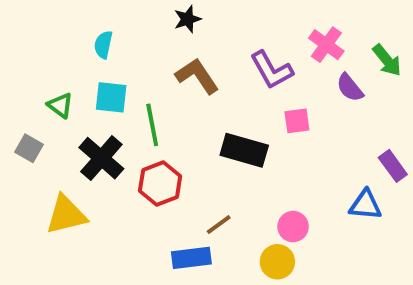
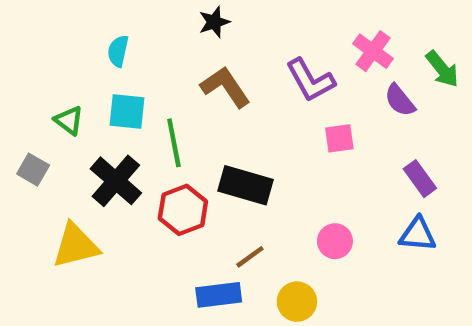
black rectangle: (244, 150) -> (246, 185), moved
purple rectangle: (393, 166) -> (420, 179), moved
pink circle: (293, 227) -> (335, 241), moved
yellow circle: (277, 262) -> (297, 302), moved

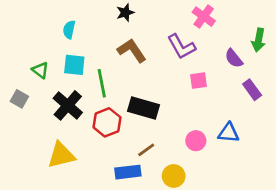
pink cross: (373, 51) -> (204, 17), moved
green arrow: (442, 69) -> (259, 40), turned 50
purple rectangle: (420, 179) -> (252, 90), moved
blue triangle: (418, 234) -> (229, 133), moved
yellow triangle: (76, 246) -> (61, 155), moved

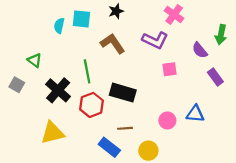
black star: (125, 13) -> (116, 11), moved
purple L-shape: (181, 47) -> (155, 40), turned -35
cyan square: (74, 65) -> (81, 19), moved
brown line: (146, 150) -> (125, 128), turned 32
blue rectangle: (128, 172) -> (109, 147), turned 45

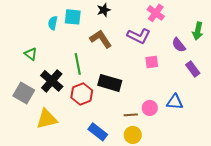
gray square: (17, 85) -> (24, 93), moved, size x1.5
brown line: (125, 128) -> (131, 115), moved

